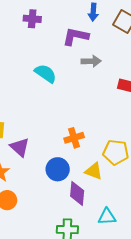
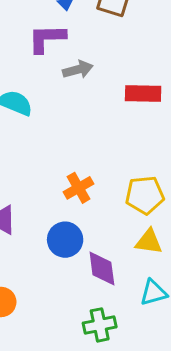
yellow triangle: (94, 171) -> (149, 242), moved

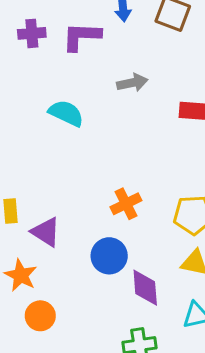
purple L-shape: (47, 38) -> (81, 36), moved

